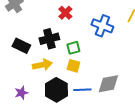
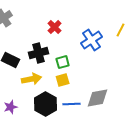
blue cross: (102, 26) -> (92, 40), turned 35
yellow square: (73, 66) -> (63, 80), turned -32

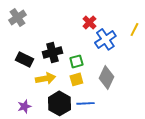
red cross: (55, 27) -> (89, 22), moved
gray diamond: (98, 98) -> (106, 77), moved, turned -55

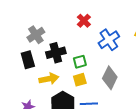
gray cross: (17, 17) -> (36, 35), moved
red cross: (89, 22) -> (84, 21), moved
black rectangle: (24, 59) -> (28, 60), turned 48

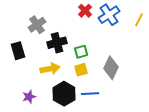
blue cross: (109, 40) -> (109, 15), moved
black rectangle: (28, 60) -> (18, 51), moved

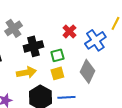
red cross: (85, 11) -> (69, 31), moved
blue cross: (109, 15) -> (95, 40), moved

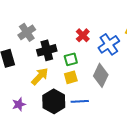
yellow arrow: (26, 72) -> (40, 76), turned -36

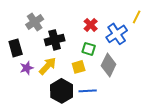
green square: (71, 59) -> (89, 49), moved, turned 32
purple star: (19, 104) -> (27, 68), moved

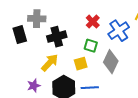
gray cross: (35, 22) -> (37, 19), turned 36
black rectangle: (16, 48) -> (20, 35), moved
purple star: (27, 68) -> (34, 86), moved

